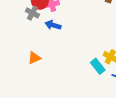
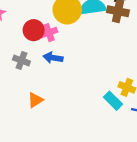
gray cross: (32, 13) -> (21, 60), moved

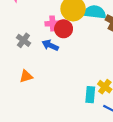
red circle: (34, 30) -> (64, 29), moved
cyan rectangle: (113, 101) -> (90, 95), turned 35

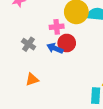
red circle: (64, 29) -> (67, 43), moved

